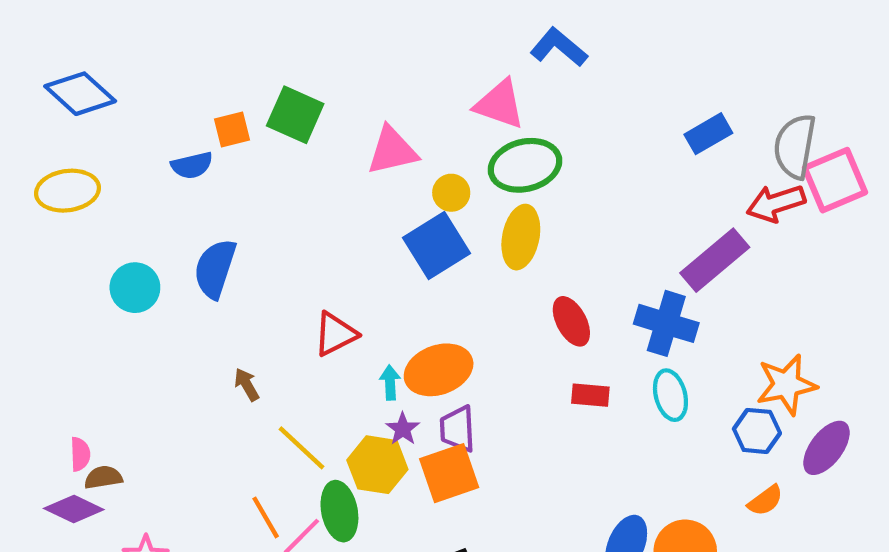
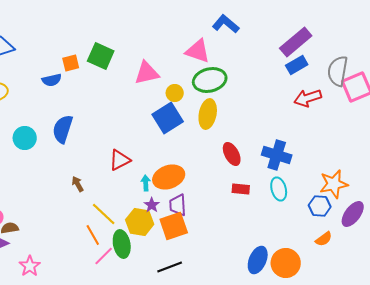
red arrow: (776, 203) -> (308, 98), moved
purple rectangle: (715, 260) -> (296, 42), moved
orange line: (266, 517) -> (93, 235), moved

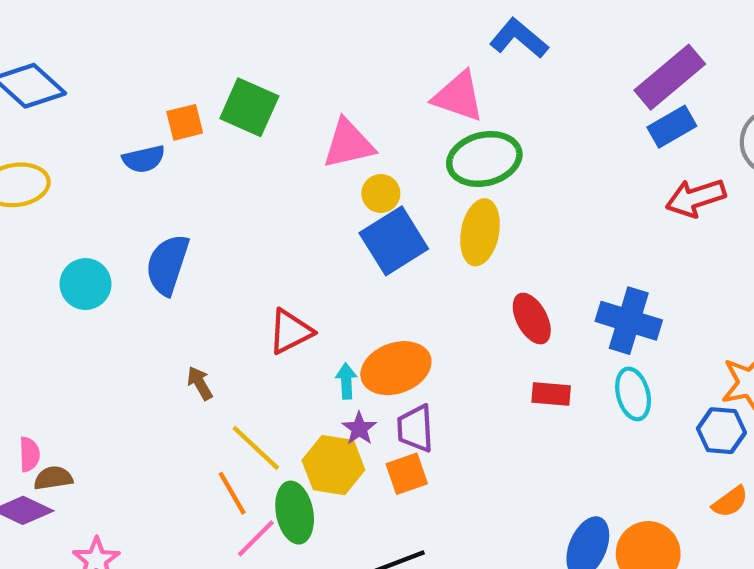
yellow circle: (175, 93) -> (381, 193), moved
orange square: (174, 226) -> (407, 474), size x0.7

